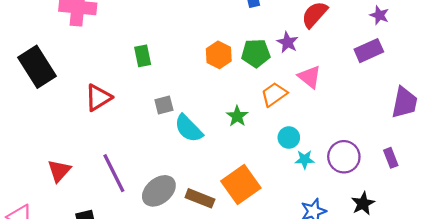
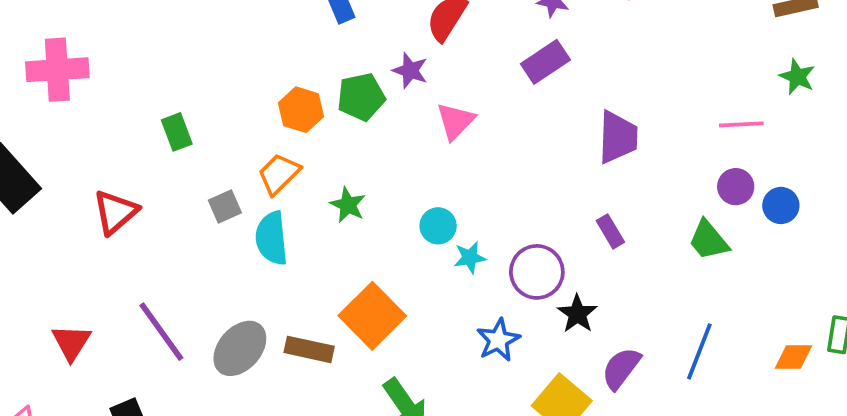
pink triangle: (309, 77) -> (455, 121), turned 45
orange trapezoid: (274, 94) -> (279, 174), moved
cyan semicircle: (189, 128) -> (272, 238), turned 48
purple circle: (344, 157) -> (537, 272), moved

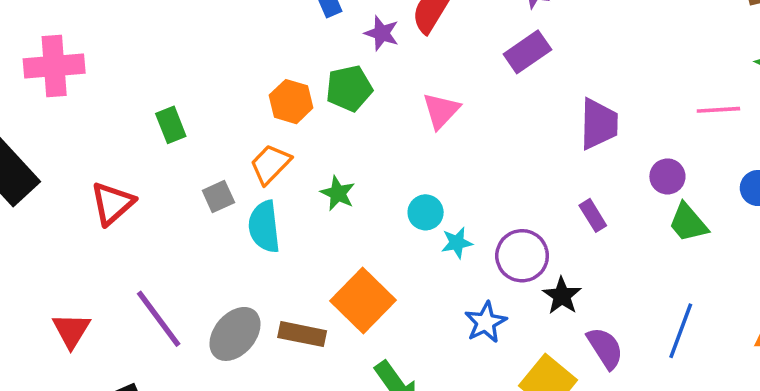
purple star: (410, 71) -> (382, 33), moved
purple circle: (736, 187) -> (667, 176), moved
purple semicircle: (621, 368) -> (605, 348), turned 111

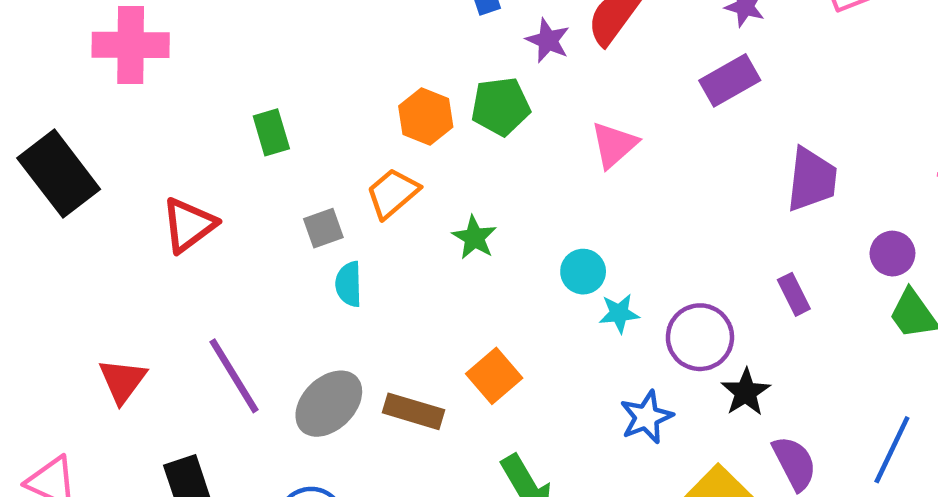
cyan semicircle: (264, 227) -> (349, 284), moved, size x0.7
orange square: (363, 301) -> (494, 376), size x0.7

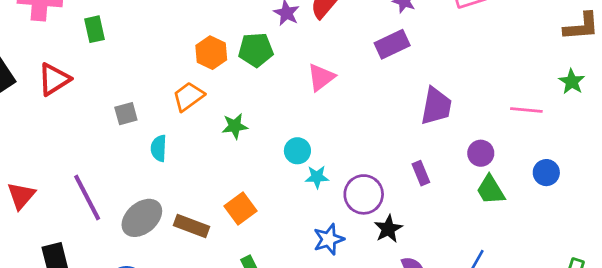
green rectangle: (271, 132) -> (95, 29), moved
red triangle: (189, 225) -> (54, 79), moved
gray square: (323, 228) -> (126, 114), moved
green star: (474, 238) -> (235, 126), turned 30

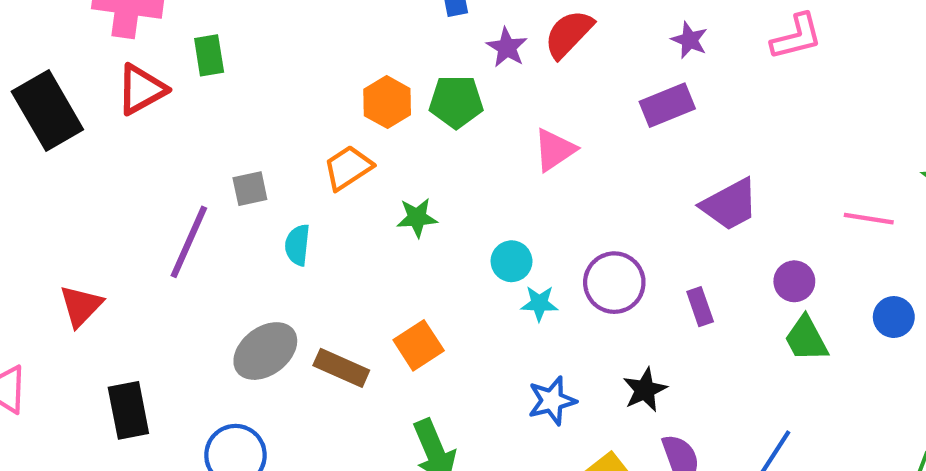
red triangle: (54, 79) -> (141, 89), moved
purple trapezoid: (436, 106) -> (730, 205), turned 48
purple circle: (364, 194) -> (614, 283), moved
purple line: (87, 197) -> (189, 242), moved, turned 48

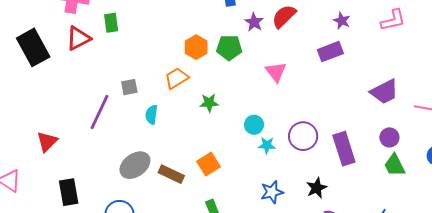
pink triangle: (555, 150) -> (276, 72), turned -35
purple trapezoid: (730, 205) -> (384, 92), moved
purple rectangle: (700, 307) -> (344, 149), size x1.8

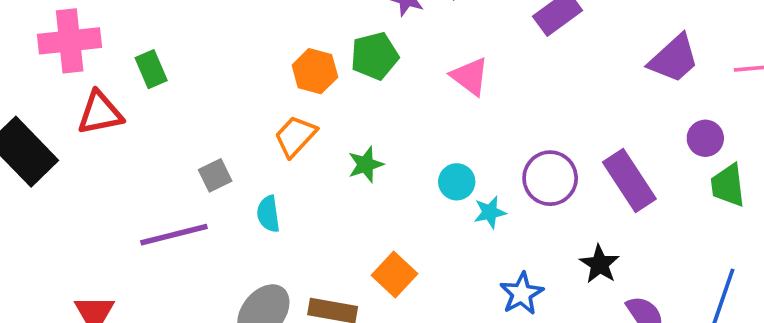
red triangle: (78, 38) -> (100, 113), turned 32
purple line: (99, 112) -> (174, 235), turned 66
green trapezoid: (394, 165) -> (728, 185), turned 35

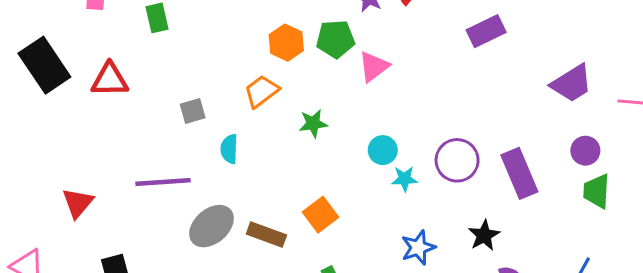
pink triangle: (470, 76) -> (374, 66), moved, turned 36
red triangle: (100, 113) -> (110, 80), moved
purple line: (174, 235) -> (163, 182), moved

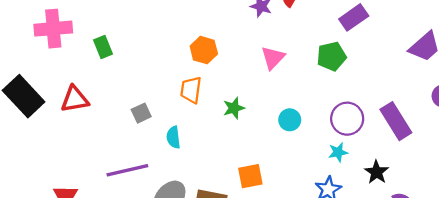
green pentagon: (335, 39) -> (331, 56), moved
orange trapezoid: (262, 91) -> (191, 90), turned -36
cyan star: (405, 179) -> (338, 152), moved
orange square: (320, 215) -> (250, 176), turned 35

